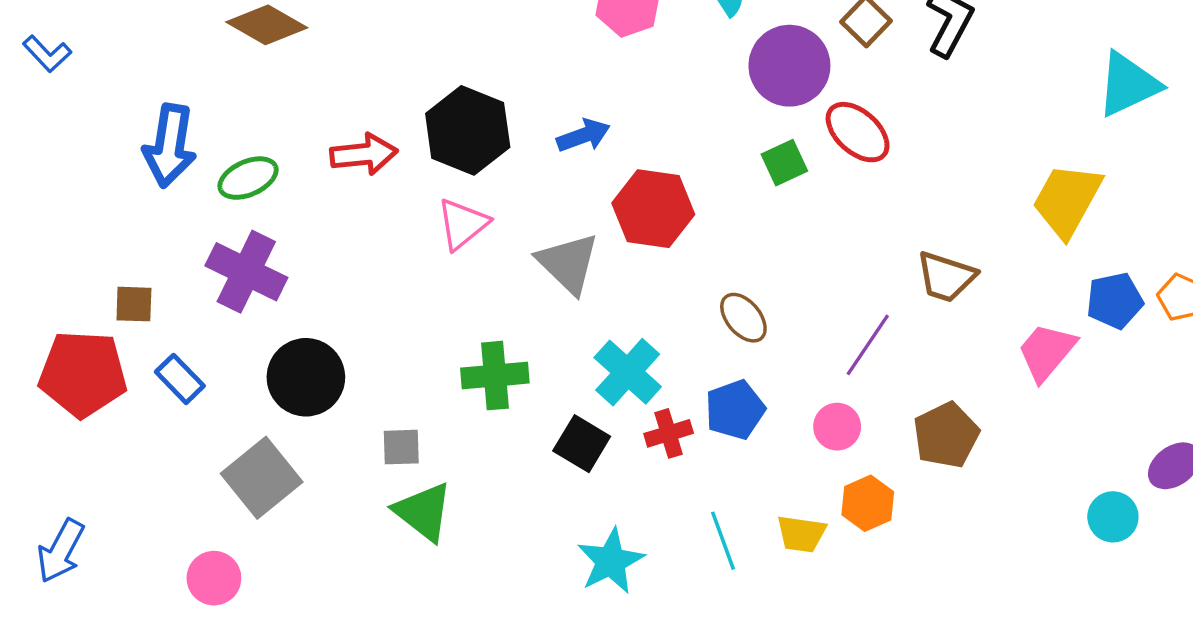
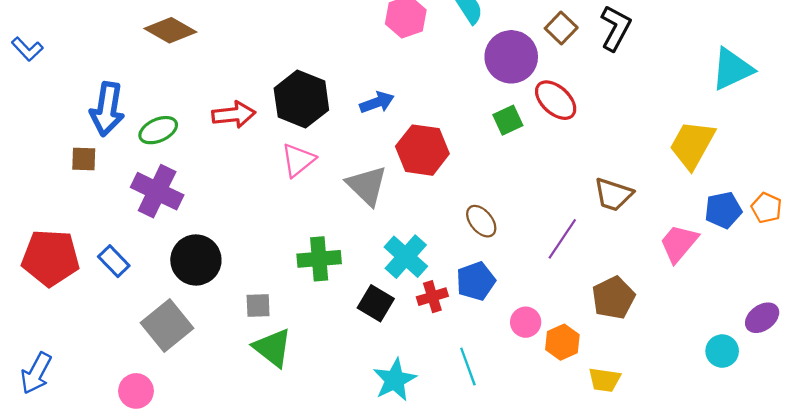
brown square: (134, 304) -> (84, 159), moved
pink circle: (837, 427) -> (526, 322), moved
yellow trapezoid: (801, 534) -> (604, 380), moved

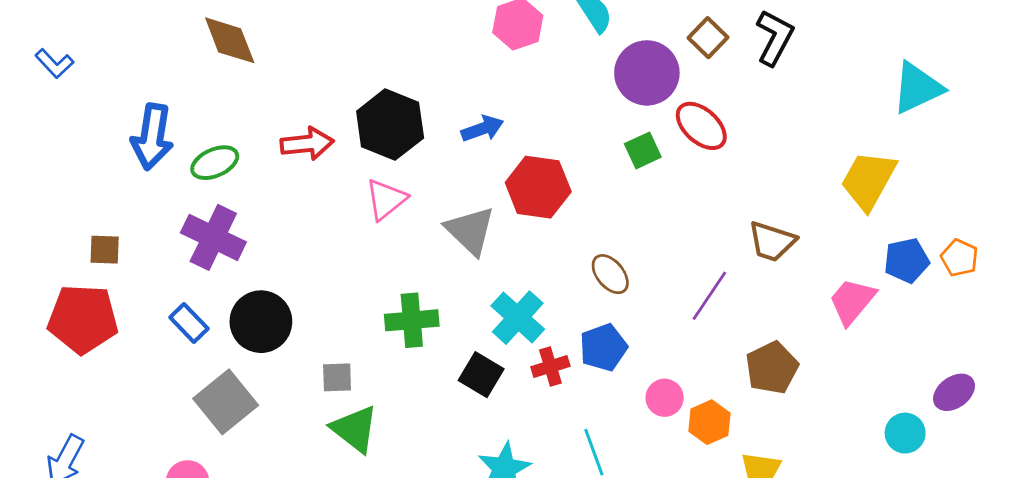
brown diamond: (170, 30) -> (230, 40), turned 39
brown square: (84, 159) -> (105, 250), moved
blue rectangle: (114, 261) -> (189, 323), moved

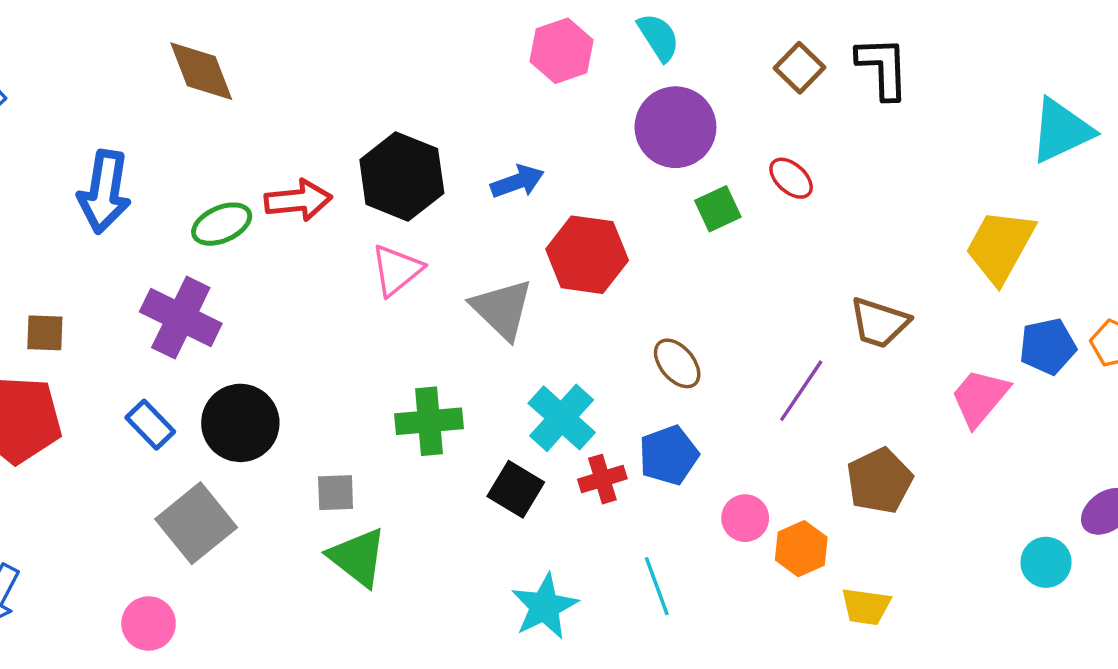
black L-shape: (775, 38) -> (883, 68), turned -30
purple circle: (647, 73) -> (675, 127), moved
red ellipse: (701, 126) -> (791, 178), size x0.7
green ellipse: (215, 163) -> (222, 224), moved

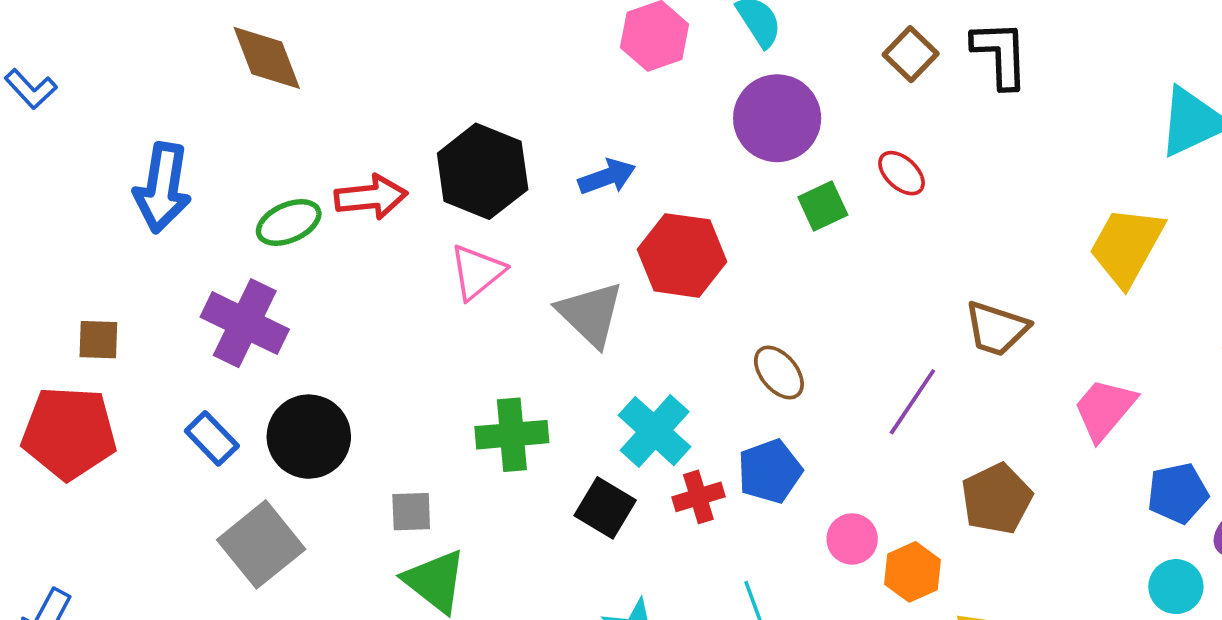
blue pentagon: (1048, 346) -> (1178, 493), moved

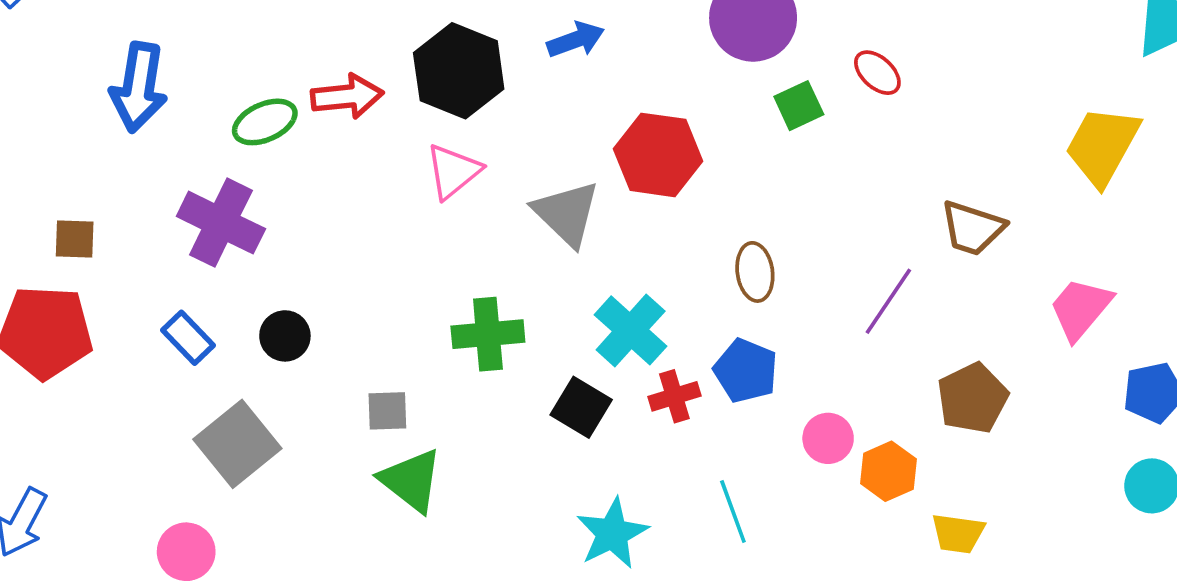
blue arrow: (607, 177) -> (576, 40), moved
brown ellipse: (779, 373) -> (755, 272), turned 32
black circle: (309, 437) -> (285, 336), size x0.6
blue pentagon: (770, 471) -> (746, 371), turned -30

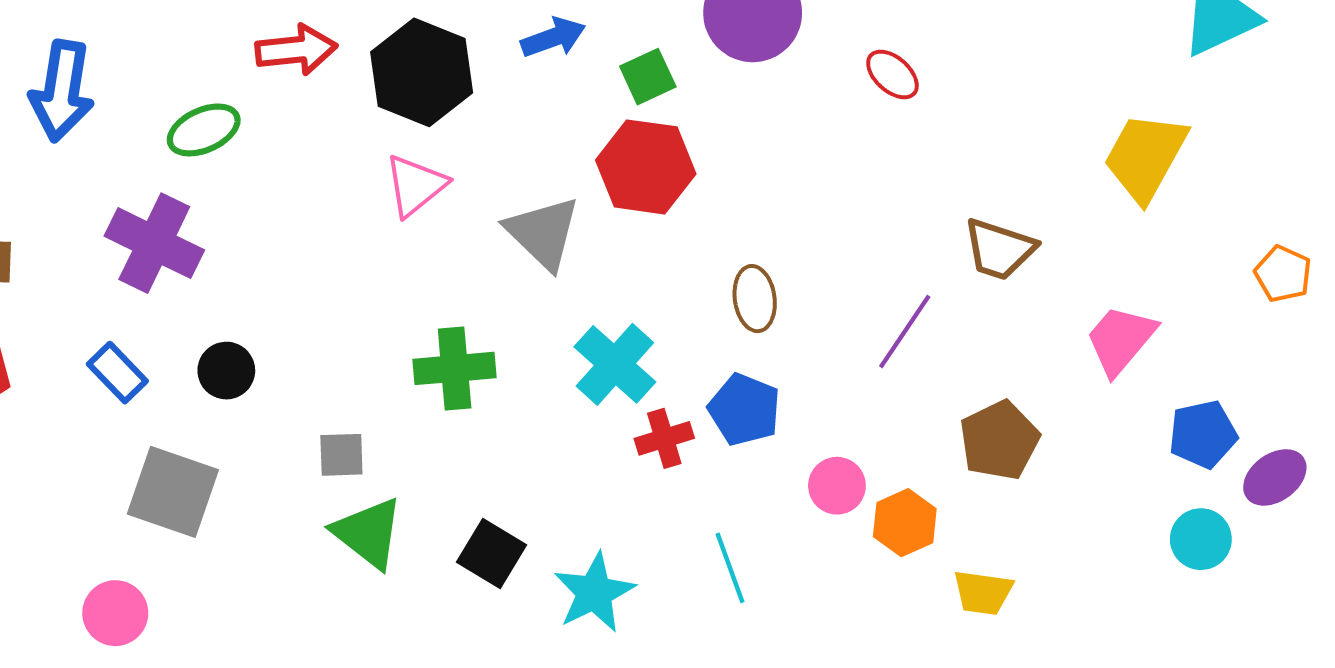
red arrow: (347, 96) -> (296, 50), moved
green square: (799, 106) -> (648, 77), moved
black square: (581, 407) -> (492, 554), moved
gray square: (237, 444) -> (173, 492), turned -32

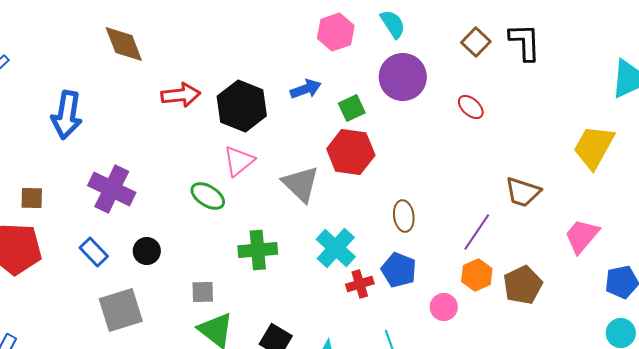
green ellipse: (204, 130) -> (208, 196), moved, turned 56
gray square: (173, 492) -> (121, 310), turned -36
orange hexagon: (905, 523) -> (477, 275), moved

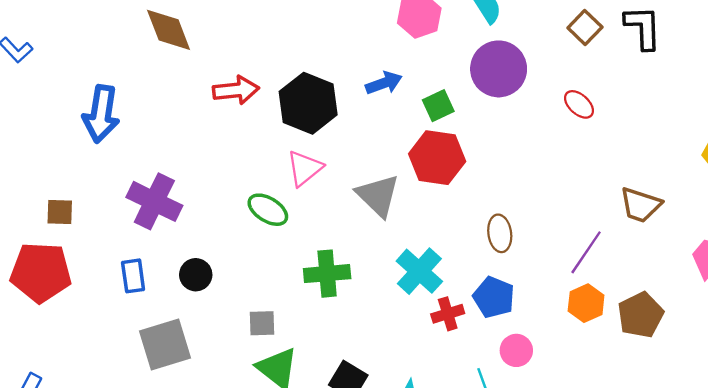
blue rectangle: (94, 252) -> (133, 276), turned 36
pink circle: (444, 307) -> (516, 350), moved

